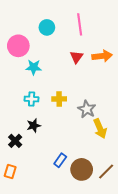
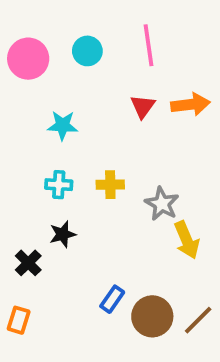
pink circle: (18, 46) -> (28, 59), moved

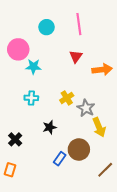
pink circle: (28, 59) -> (18, 49), moved
orange arrow: (190, 104) -> (102, 70), moved
yellow cross: (110, 185) -> (67, 98), moved, turned -32
black star: (63, 234) -> (50, 127), moved
brown circle: (152, 316) -> (79, 149), moved

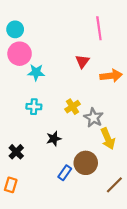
pink line: (79, 24) -> (99, 28), moved
cyan circle: (47, 27) -> (15, 29), moved

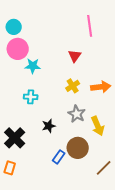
orange arrow: (111, 76) -> (101, 87), moved
yellow cross: (72, 107) -> (73, 86), moved
gray star: (93, 118) -> (77, 114), moved
black cross: (16, 152) -> (15, 138), size x1.5

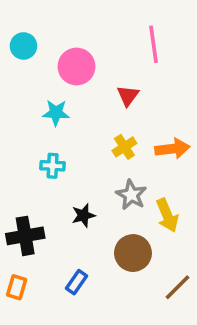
pink circle: (18, 49) -> (77, 67), moved
black cross: (15, 138) -> (25, 236), turned 35
blue rectangle: (59, 157) -> (77, 282), moved

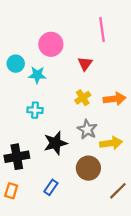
cyan circle: (23, 46) -> (16, 64), moved
black star: (83, 215) -> (55, 143), size x1.5
yellow arrow: (167, 215) -> (111, 143), turned -75

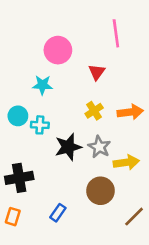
cyan circle: (16, 64) -> (18, 116), moved
black star: (55, 143) -> (68, 147), moved

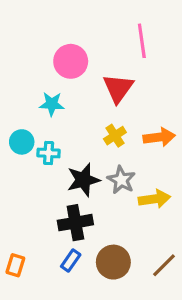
red triangle: (97, 72) -> (118, 88), size x1.5
black cross: (19, 178) -> (75, 223), moved
brown circle: (101, 191) -> (113, 262), moved

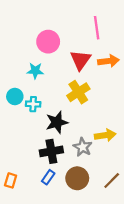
yellow cross: (115, 136) -> (78, 92), size x1.5
orange arrow: (159, 137) -> (108, 61), moved
gray star: (121, 180) -> (83, 147), moved

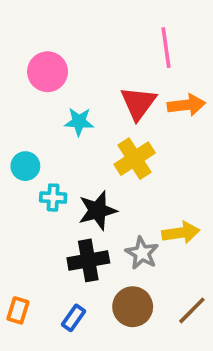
pink circle: (48, 42) -> (48, 72), moved
cyan star: (35, 71) -> (79, 122), moved
cyan cross: (33, 104) -> (53, 198), moved
blue rectangle: (48, 177) -> (73, 318), moved

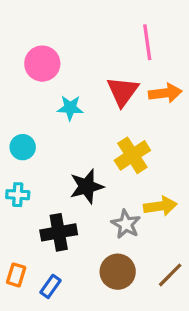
yellow cross: (135, 159) -> (132, 155), moved
cyan cross: (53, 198) -> (18, 195), moved
black cross: (88, 260) -> (59, 232), moved
blue rectangle: (73, 318) -> (51, 286), moved

